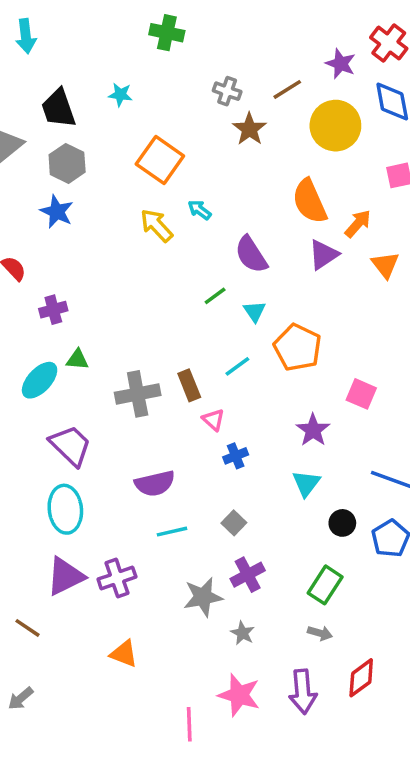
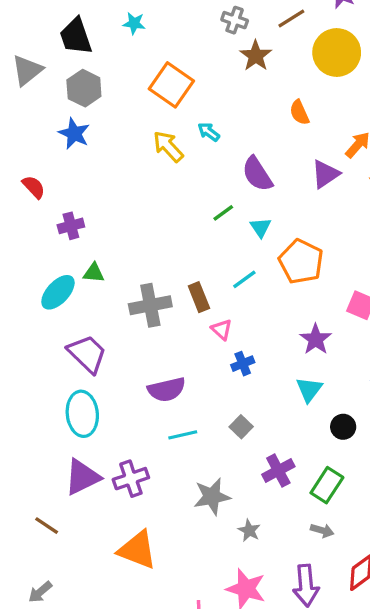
orange semicircle: (310, 201) -> (299, 112), moved, size x0.6
purple cross: (248, 575) -> (278, 471), moved
orange triangle: (124, 654) -> (137, 550), size x1.5

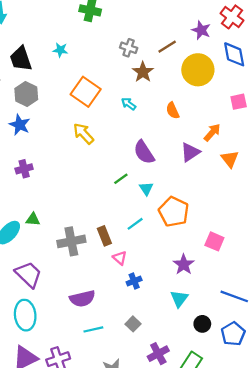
cyan arrow: (209, 132) -> (129, 104), moved
purple cross: (71, 226) -> (24, 169), moved

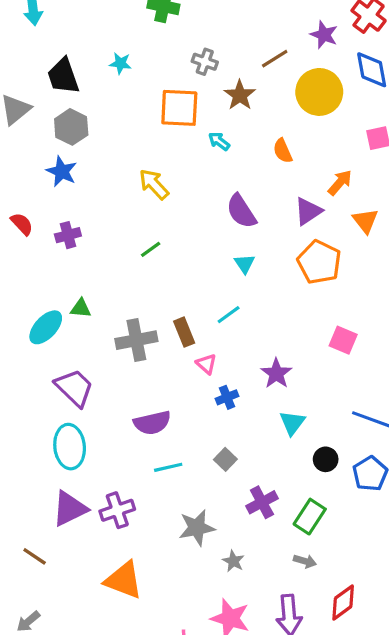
gray cross: (129, 48) -> (205, 62), moved
orange square: (86, 92) -> (179, 108), moved, turned -32
green line: (121, 179) -> (151, 249), moved
orange pentagon: (174, 212) -> (319, 262), moved
purple star: (184, 265) -> (276, 373), moved

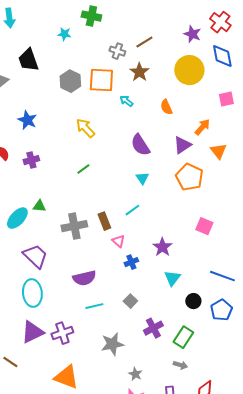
brown line: (275, 59) -> (144, 42), moved
cyan star: (120, 63) -> (64, 34), moved
gray hexagon: (71, 127) -> (70, 81), moved
gray star: (233, 561) -> (135, 374), moved

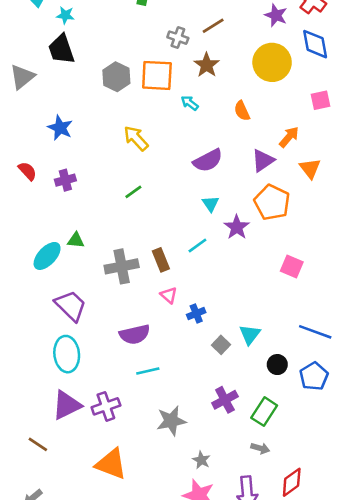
cyan star: (64, 34) -> (65, 15), moved
purple semicircle: (140, 145) -> (208, 160), turned -85
pink triangle: (118, 241) -> (169, 295), moved
purple star: (162, 247) -> (237, 227), moved
gray square: (130, 301) -> (221, 345), moved

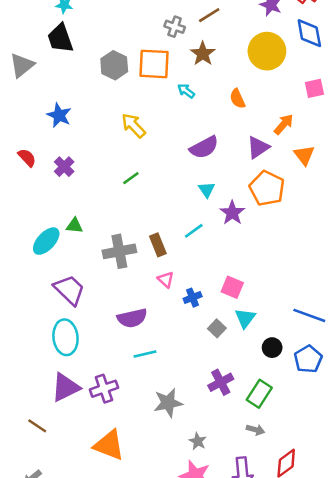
purple cross: (65, 180) -> (64, 167), turned -30
pink square: (292, 266) -> (232, 287), moved

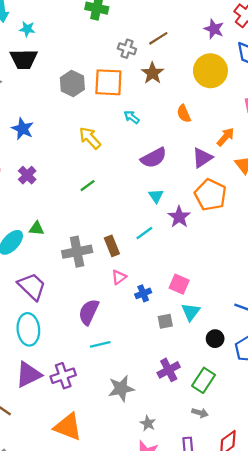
black trapezoid: (60, 38) -> (24, 59), turned -72
cyan arrow: (186, 91) -> (132, 117), moved
pink triangle: (166, 280) -> (119, 277), turned 42
purple semicircle: (132, 318) -> (89, 312), turned 128
gray square: (217, 328) -> (165, 321), turned 35

